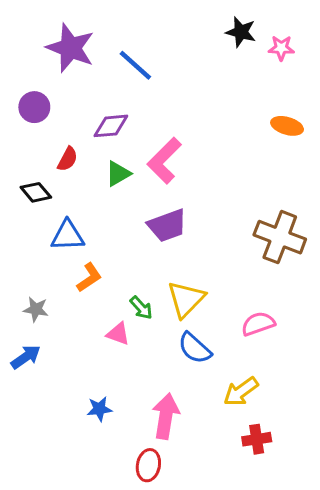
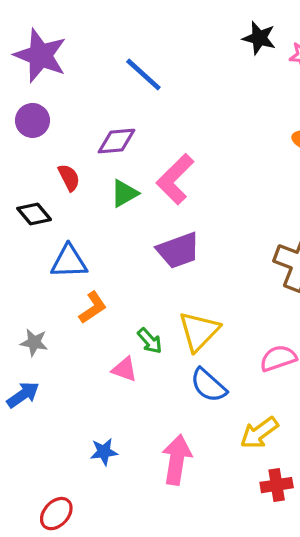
purple star: (70, 48) -> (40, 55), moved
red semicircle: (68, 159) -> (69, 178), turned -55
red ellipse: (148, 465) -> (56, 514), moved, turned 32

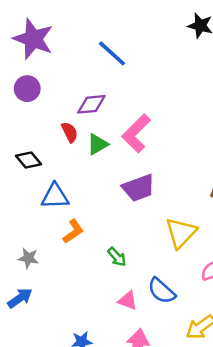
red semicircle: (69, 178) -> (70, 132), moved
yellow triangle: (199, 331) -> (181, 233), moved
pink triangle: (124, 369) -> (128, 300), moved

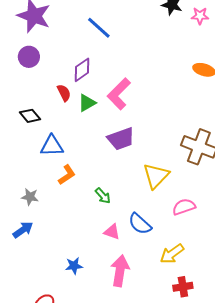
purple diamond: (91, 104) -> (82, 70), turned -30

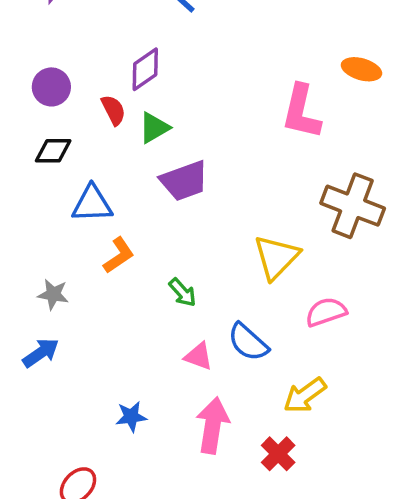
purple circle: (29, 57) -> (51, 87), moved
pink L-shape: (119, 94) -> (301, 112), moved, turned -32
black diamond: (30, 116) -> (53, 151), turned -50
purple trapezoid: (121, 139) -> (184, 181), moved
red cross: (183, 287) -> (278, 454), moved, turned -36

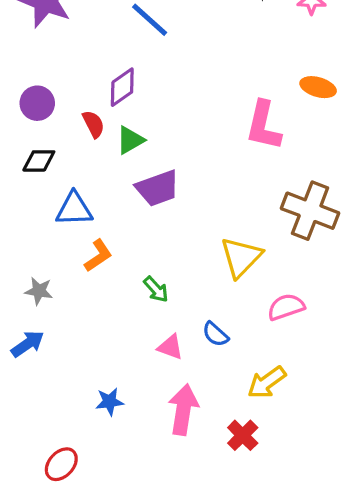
blue semicircle: (248, 342) -> (215, 334), size x0.7

